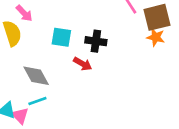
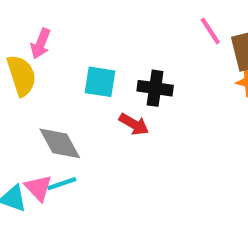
pink arrow: (24, 13) -> (41, 44), turned 66
pink triangle: (20, 116) -> (38, 188), moved

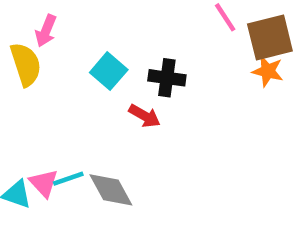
cyan square: (100, 82) -> (109, 71), turned 32
gray diamond: (60, 143) -> (111, 190), moved

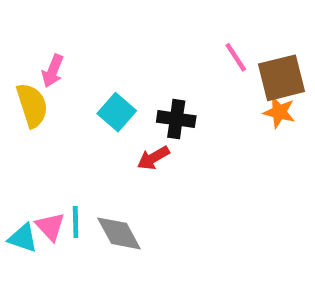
red arrow: (144, 116) -> (153, 158), turned 120
cyan line: (68, 179) -> (76, 222), turned -72

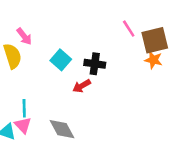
pink arrow: (53, 71) -> (24, 36), turned -60
cyan line: (76, 222) -> (24, 108), moved

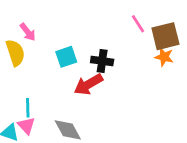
cyan square: (61, 60) -> (66, 57), turned 30
red arrow: (82, 86) -> (88, 84), size x1.5

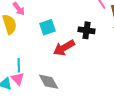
black cross: (102, 61) -> (87, 30), moved

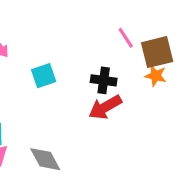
red arrow: (64, 48) -> (105, 107), moved

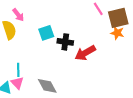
black cross: (104, 80) -> (65, 42), moved

